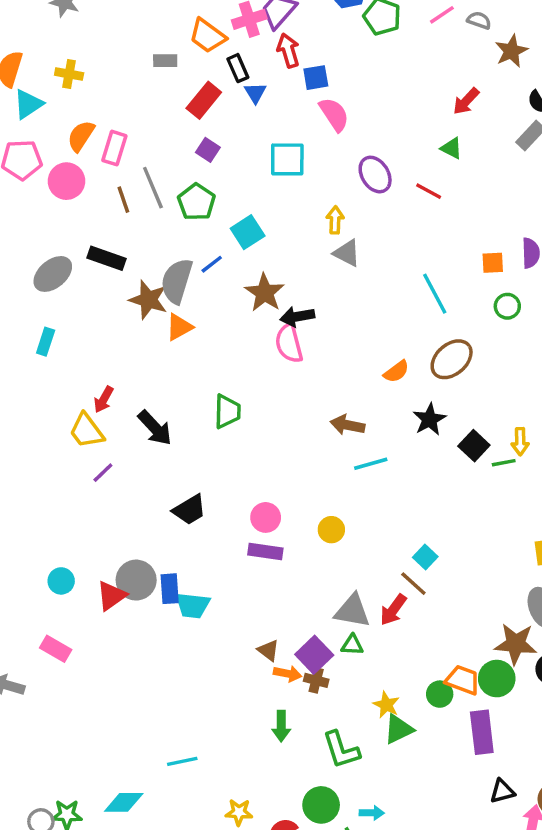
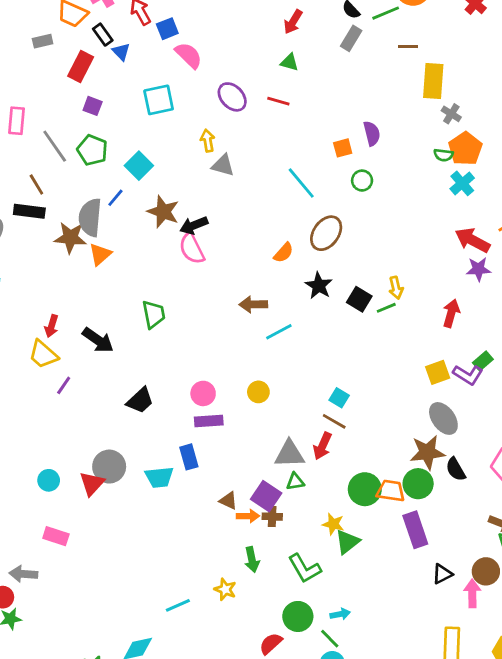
brown line: (123, 200) -> (36, 185), moved
blue rectangle: (170, 589) -> (189, 457), moved
green circle: (440, 694) -> (365, 489), moved, size x1.5
yellow star: (239, 812) -> (225, 589), moved, turned 30

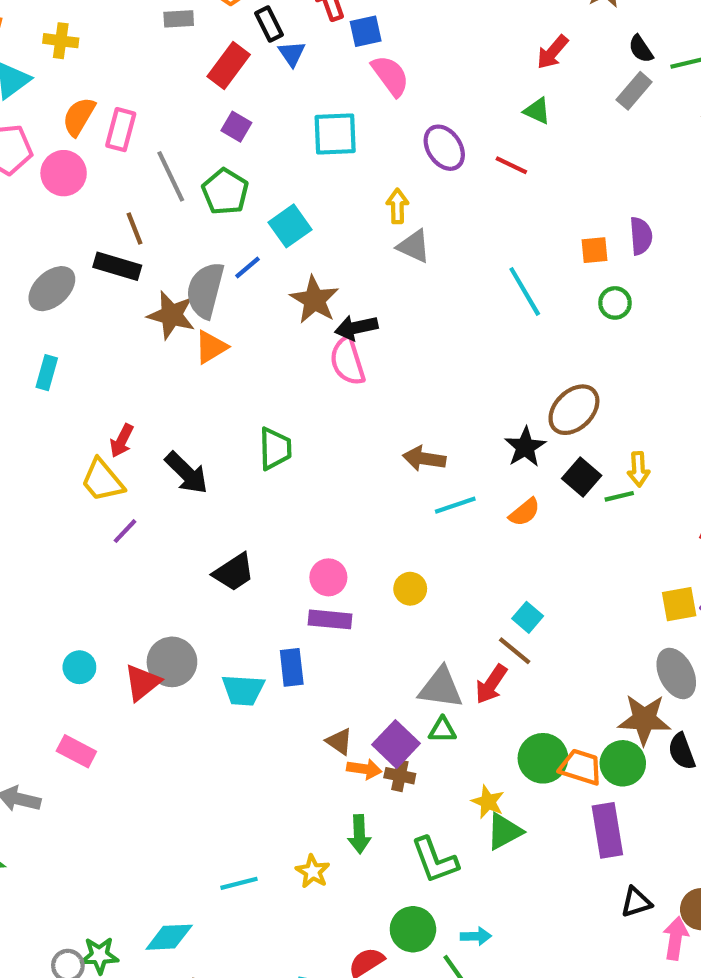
brown ellipse: (326, 233) -> (574, 410), moved
orange semicircle: (284, 253) -> (525, 512), moved

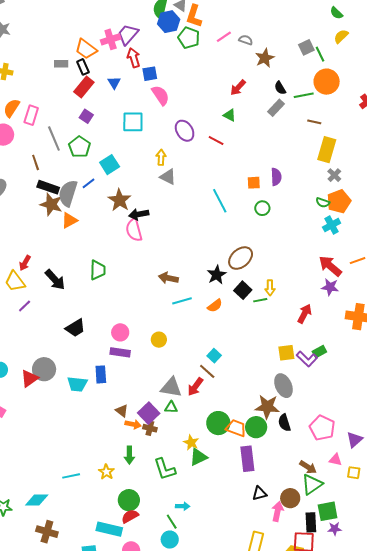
black rectangle: (269, 24) -> (83, 67), moved
black rectangle: (117, 266) -> (48, 187), moved
green circle: (413, 929) -> (129, 500), moved

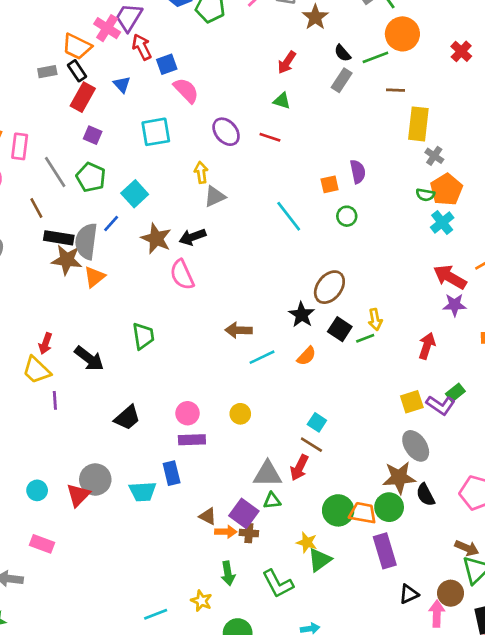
pink cross: (111, 39) -> (107, 28), turned -30
gray triangle: (168, 177) -> (215, 197), turned -42
black arrow: (139, 214) -> (192, 237), moved
purple line: (25, 306) -> (55, 400), turned -40

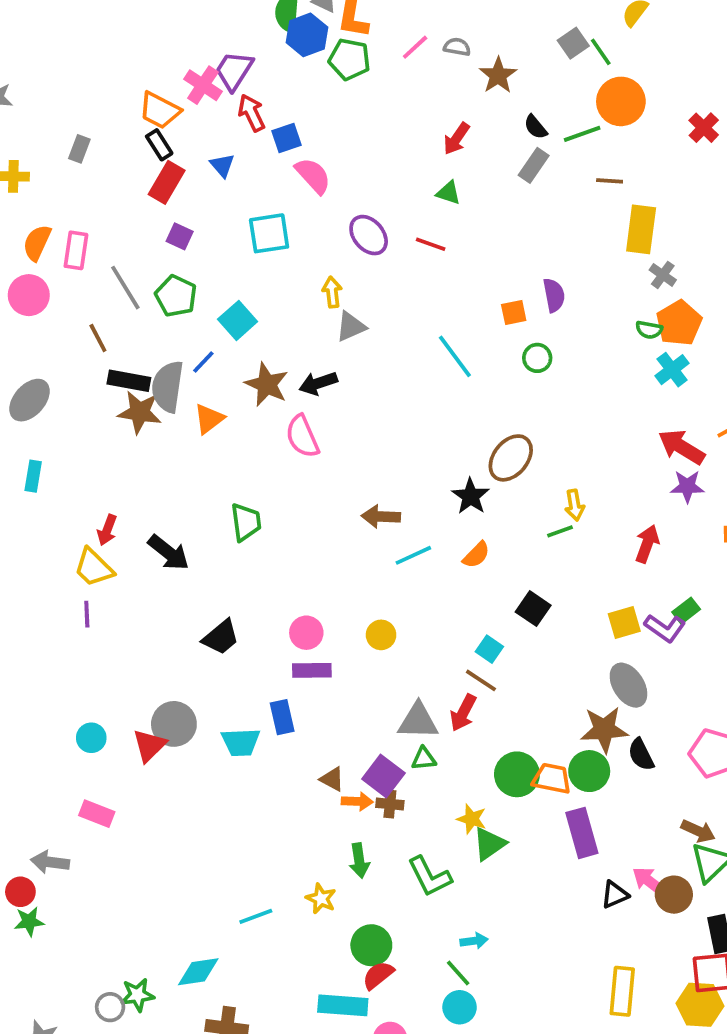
gray rectangle: (47, 72) -> (79, 149), moved, turned -60
orange triangle: (94, 277) -> (209, 419), moved
black square: (340, 329) -> (533, 609), moved
purple line: (55, 400) -> (87, 614), moved
pink arrow: (437, 614) -> (650, 882), moved, turned -55

